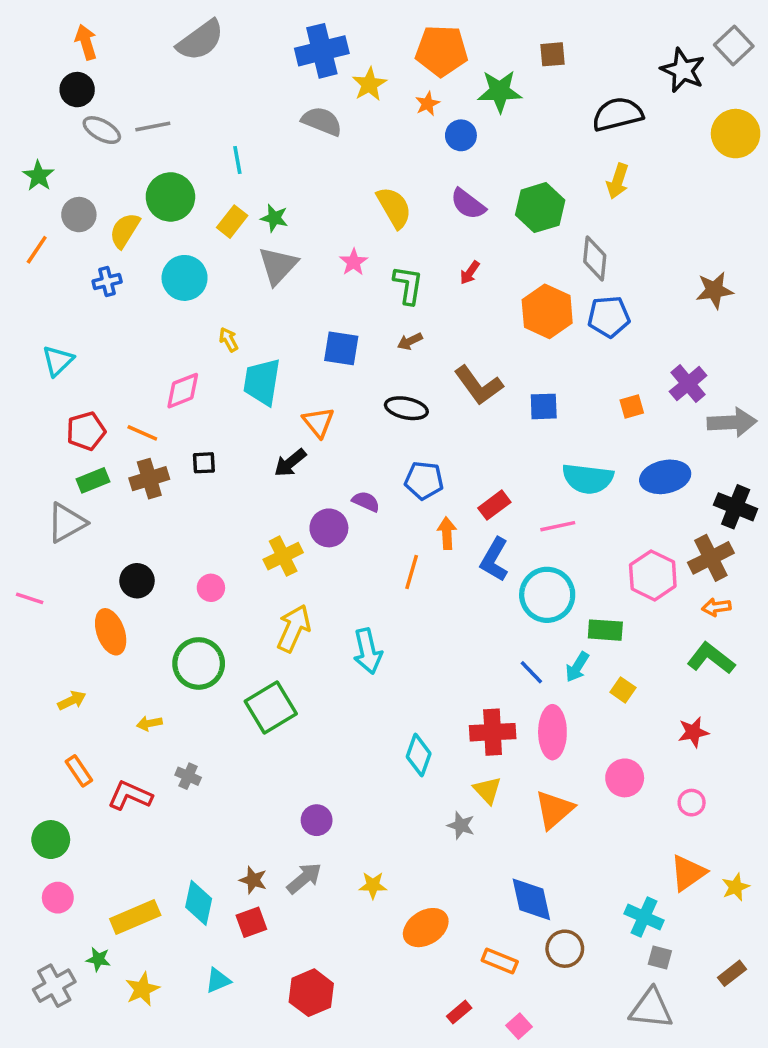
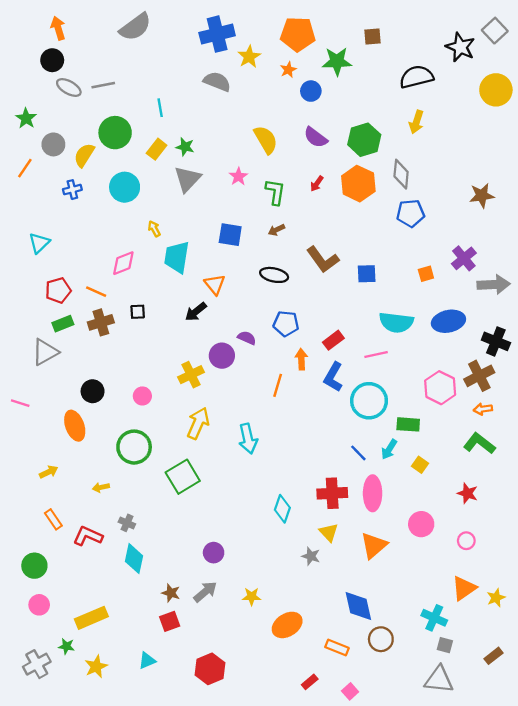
orange hexagon: (547, 311) -> (358, 184), moved
red star: (693, 732) -> (467, 493), turned 30
cyan diamond: (199, 903) -> (134, 559), moved

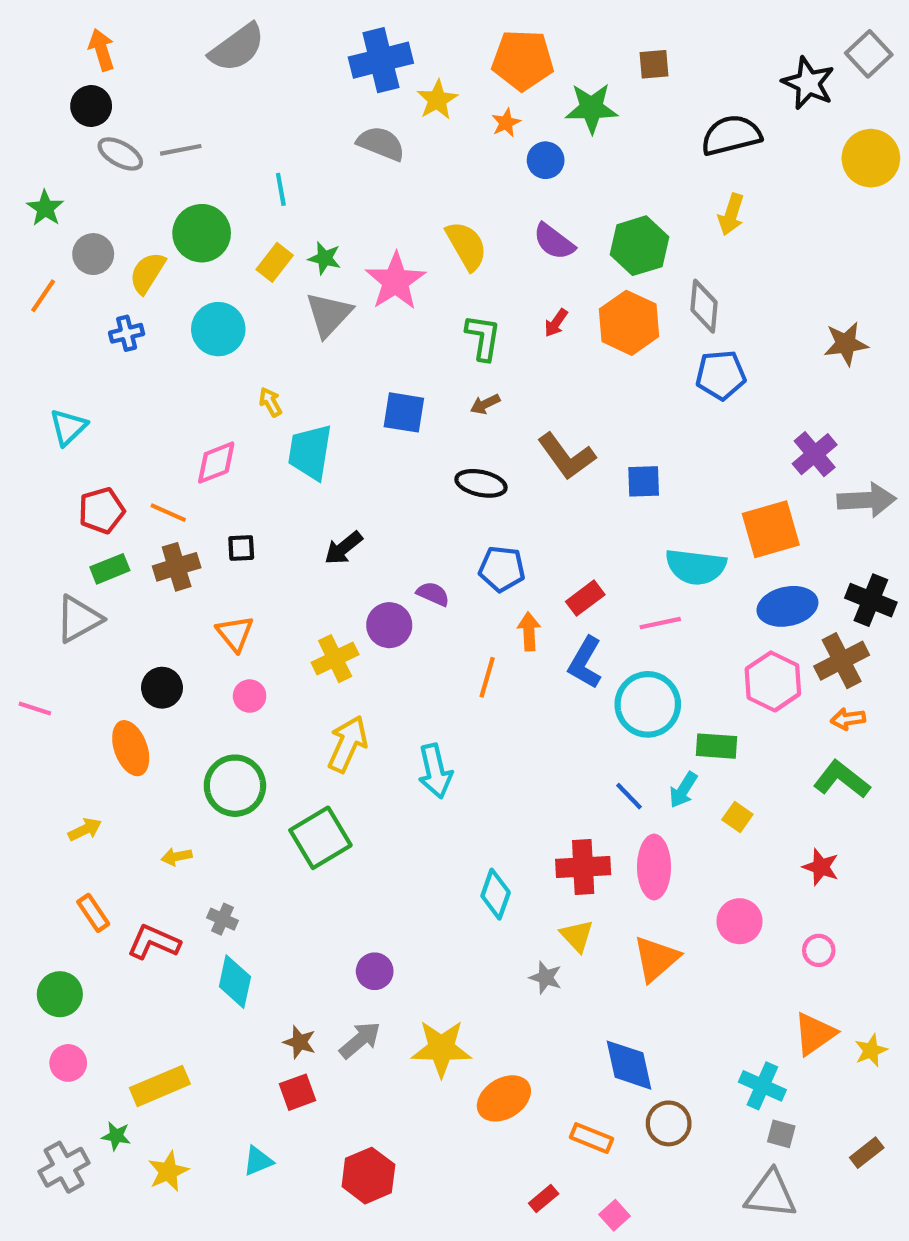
pink star: (238, 176) -> (395, 281), moved, size x1.8
orange square: (426, 274) -> (771, 529), moved, size x2.0
orange triangle: (215, 284) -> (235, 633), moved
blue ellipse: (448, 321) -> (787, 606), moved
yellow star: (252, 597) -> (441, 1048), size x1.8

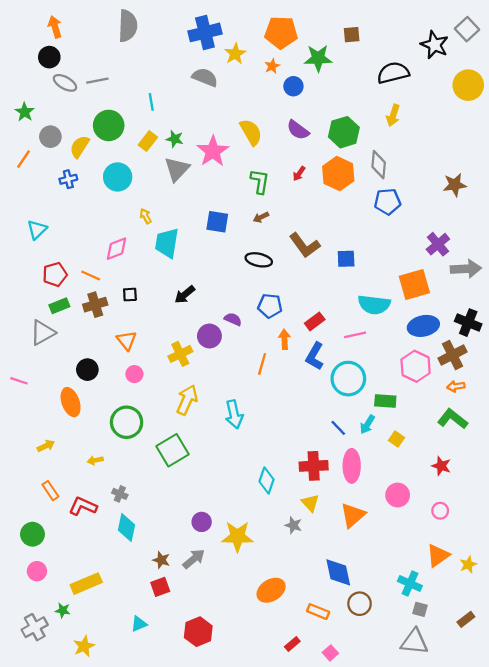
gray semicircle: (237, 48) -> (128, 26), turned -52
yellow star: (441, 1048) -> (237, 536), moved
yellow star: (168, 1171) -> (84, 646), moved

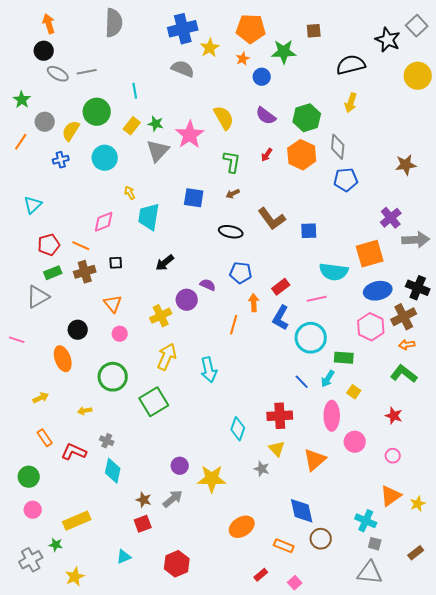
pink ellipse: (352, 466) -> (332, 416), moved

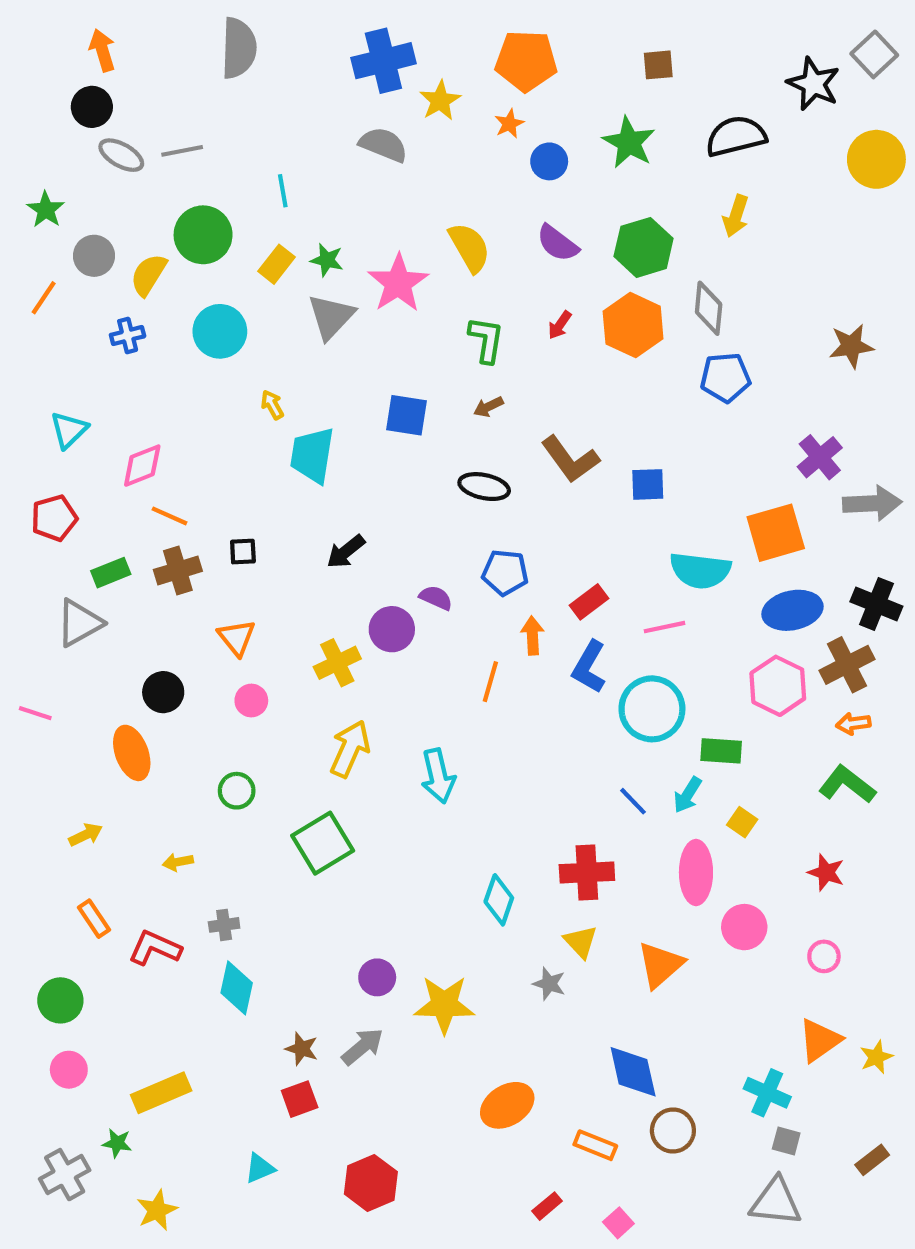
green star: (284, 52) -> (629, 143), moved, turned 30
pink diamond: (104, 222) -> (142, 466), moved
red pentagon: (49, 245) -> (54, 518), moved
green circle: (113, 377) -> (237, 791), size x0.6
gray cross: (107, 441) -> (224, 925), turned -32

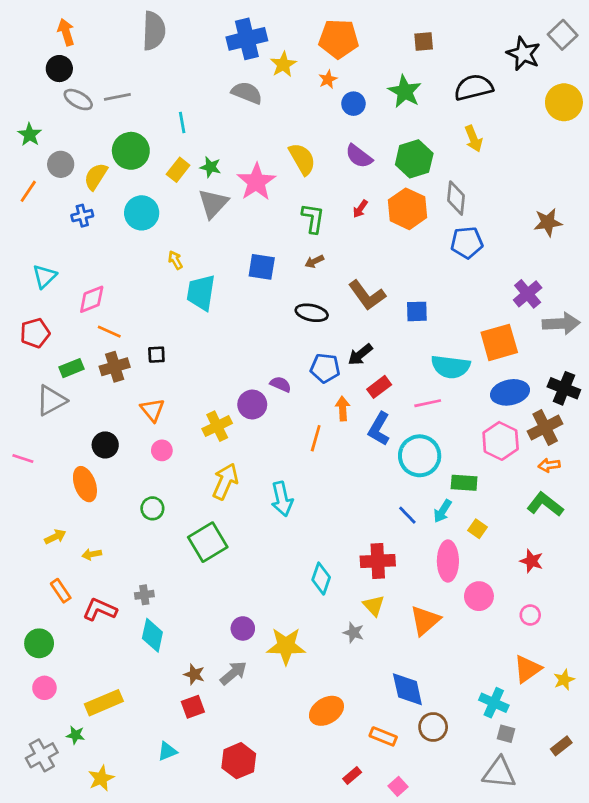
yellow arrow: (736, 216) -> (474, 139), turned -40
black arrow: (346, 552) -> (360, 355), moved
yellow arrow: (178, 862) -> (92, 554), moved

